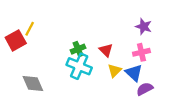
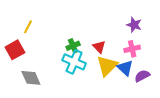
red square: (16, 40) -> (15, 50), moved
yellow triangle: (115, 71) -> (107, 66), size x1.6
purple semicircle: (145, 89) -> (142, 76), moved

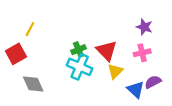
red triangle: (99, 47) -> (107, 51), size x1.5
yellow triangle: (107, 66) -> (115, 71), size x0.7
blue triangle: (125, 68) -> (136, 89), moved

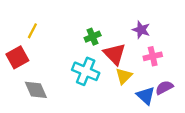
purple star: (144, 27) -> (141, 30), moved
green cross: (78, 50) -> (93, 37), moved

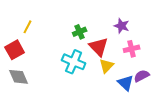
gray diamond: (36, 90) -> (19, 77), moved

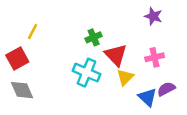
purple star: (122, 26) -> (153, 16), moved

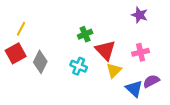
yellow line: (33, 31) -> (21, 29), moved
cyan cross: (87, 73) -> (79, 66), size x0.7
gray diamond: (22, 90) -> (40, 62), moved, turned 50

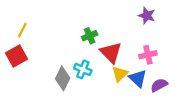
gray diamond: (40, 62) -> (63, 78), moved
blue triangle: (134, 89) -> (138, 78), moved

